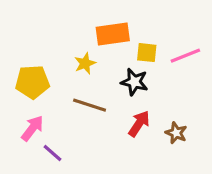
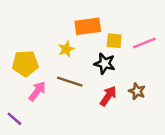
pink arrow: (32, 128) -> (37, 91), moved
brown star: (176, 133) -> (137, 91), moved
purple line: (52, 153) -> (14, 119), moved

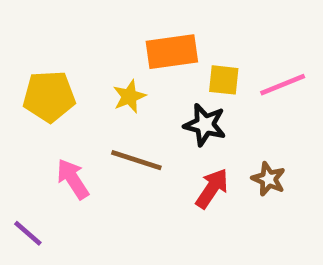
yellow pentagon: (25, 64) -> (49, 96), moved
pink arrow: (37, 91) -> (73, 179), turned -70

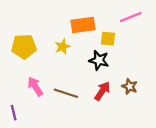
pink line: (283, 85) -> (131, 17), moved
brown line: (136, 160) -> (66, 93), moved
purple line: (28, 233) -> (14, 113), turned 35

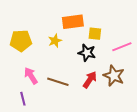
pink line: (131, 17) -> (122, 47), moved
brown star: (130, 86) -> (114, 76), size x1.5
purple line: (14, 113) -> (23, 99), moved

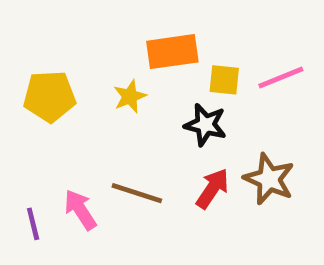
pink line: (122, 47) -> (281, 78), moved
pink arrow: (31, 76) -> (80, 210), moved
purple line: (23, 99) -> (33, 224), moved

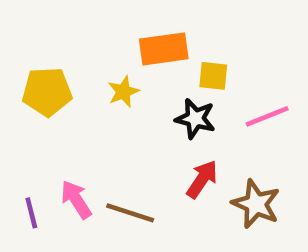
pink line: (281, 78) -> (267, 116), moved
brown star: (269, 179) -> (256, 204), moved
brown line: (137, 193) -> (130, 213), moved

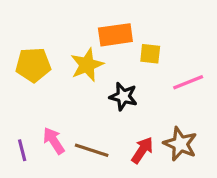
yellow star: (123, 92) -> (87, 65), size x1.5
black star: (195, 119) -> (123, 96), moved
red arrow: (202, 179) -> (142, 150), moved

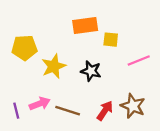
yellow star: (87, 65) -> (54, 66), moved
pink arrow: (54, 141) -> (40, 104), turned 102

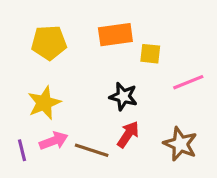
yellow pentagon: (24, 48) -> (49, 43), moved
yellow star: (54, 66) -> (44, 103), moved
red arrow: (105, 111) -> (128, 134), moved

